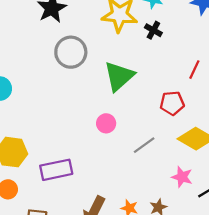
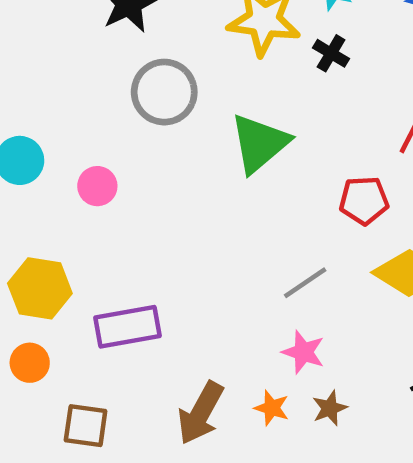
pink circle: (106, 123) -> (97, 186), moved
pink star: (182, 177) -> (303, 352), moved

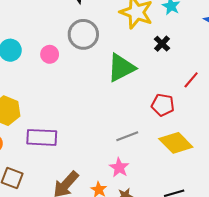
black cross: (331, 53) -> (162, 44), moved
pink circle: (97, 186) -> (50, 54), moved

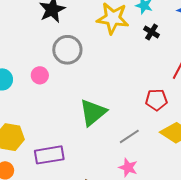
black cross: (162, 44) -> (152, 32), moved
green triangle: (121, 68) -> (93, 112), moved

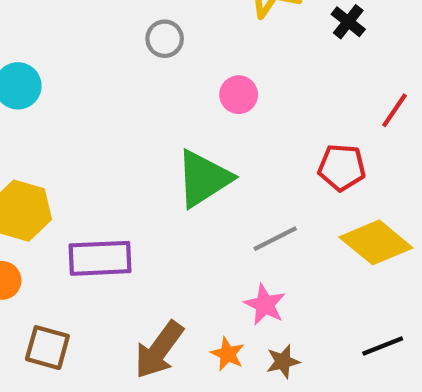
gray circle: (67, 50) -> (165, 39), size x0.6
pink circle: (40, 75) -> (239, 95), moved

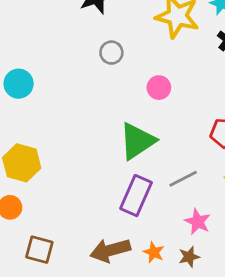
purple rectangle: (100, 258) -> (136, 196), moved, turned -63
pink star: (265, 305) -> (198, 222), moved
brown arrow: (159, 350) -> (110, 250), turned 39

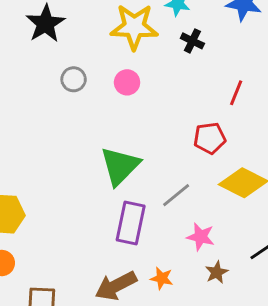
pink circle: (159, 88) -> (127, 82), moved
brown star: (189, 257) -> (217, 272), moved

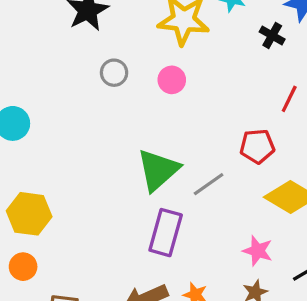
black cross: (192, 41) -> (272, 36), moved
gray line: (176, 195) -> (209, 184), moved
pink star: (201, 237) -> (258, 251), moved

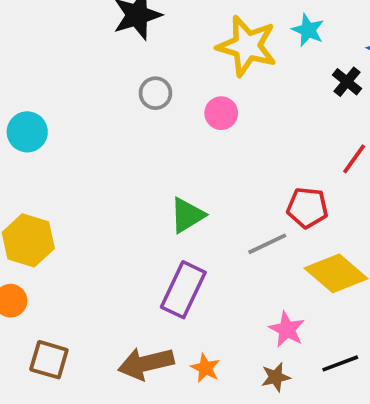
green triangle: (158, 170) -> (187, 215), size x0.7
gray line: (209, 184) -> (267, 244), moved

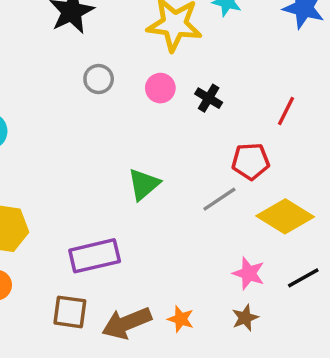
black cross: (347, 82) -> (209, 98), moved
purple rectangle: (183, 290) -> (95, 256), moved, turned 60
brown square: (49, 360) -> (70, 312), moved
black line: (340, 363) -> (303, 278), moved

